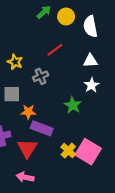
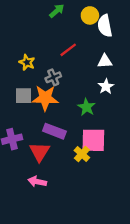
yellow circle: (66, 16) -> (90, 15), moved
orange star: (28, 112) -> (45, 98), moved, size x1.6
pink square: (88, 152) -> (93, 140), moved, turned -30

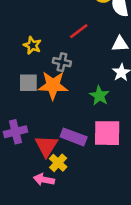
gray cross: (53, 77) -> (62, 62), turned 35
purple rectangle: (54, 131) -> (74, 137), moved
yellow cross: (82, 154) -> (58, 163), moved

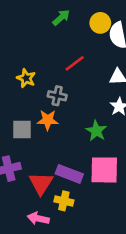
gray square: (28, 83) -> (22, 129), moved
orange star: (53, 85) -> (48, 120), size x0.7
yellow cross: (58, 163) -> (64, 201), moved, turned -30

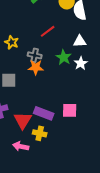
orange star: (48, 120) -> (36, 67), moved
green star: (96, 131) -> (64, 57), moved
pink square: (104, 170) -> (70, 110), size x0.7

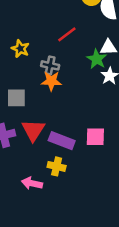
green star: (64, 57) -> (97, 59), moved
red triangle: (23, 120) -> (33, 130), moved

